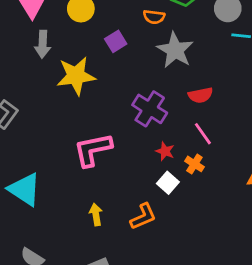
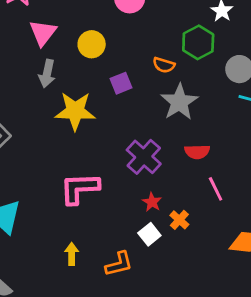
pink line: (203, 134) -> (216, 189), moved

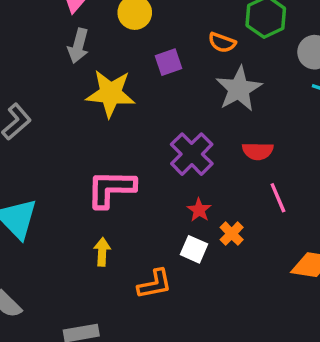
white square: (149, 234) -> (194, 249), turned -30
yellow arrow: (72, 254) -> (102, 252), moved

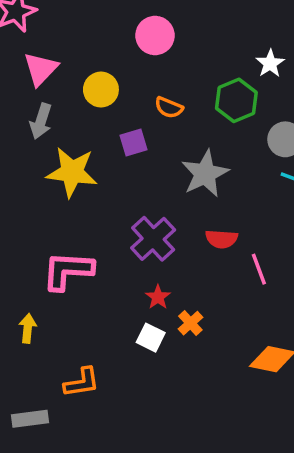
orange semicircle: (222, 43) -> (169, 108), moved
pink line: (278, 198) -> (259, 269), moved
yellow arrow: (102, 252) -> (28, 328), moved
orange L-shape: (155, 284) -> (82, 382), moved

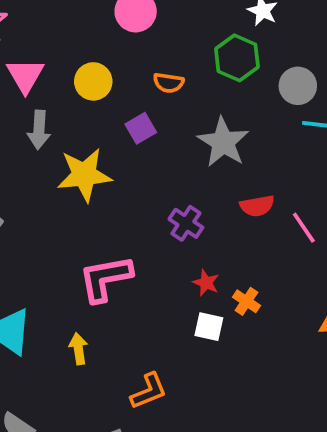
purple cross: (153, 239) -> (186, 223), size x0.7

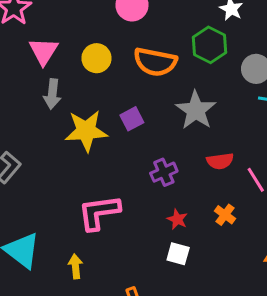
orange semicircle: (168, 83) -> (155, 62), size x1.8
purple square: (141, 128) -> (132, 119), moved
purple cross: (186, 223) -> (164, 172), turned 30
orange cross: (247, 301) -> (225, 215), moved

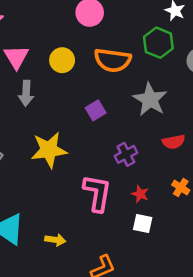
yellow star: (86, 131) -> (49, 150), moved
pink L-shape: (99, 212) -> (97, 193), moved, turned 111
yellow arrow: (75, 266) -> (55, 240), turned 108

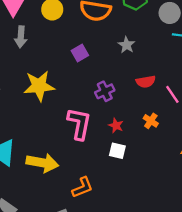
gray star: (150, 99) -> (127, 45), size x0.6
yellow arrow: (55, 240) -> (42, 163), size x1.8

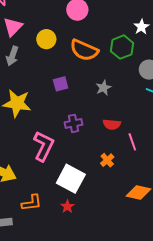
red star: (116, 126) -> (67, 206), moved
white square: (117, 151) -> (71, 179), size x1.8

